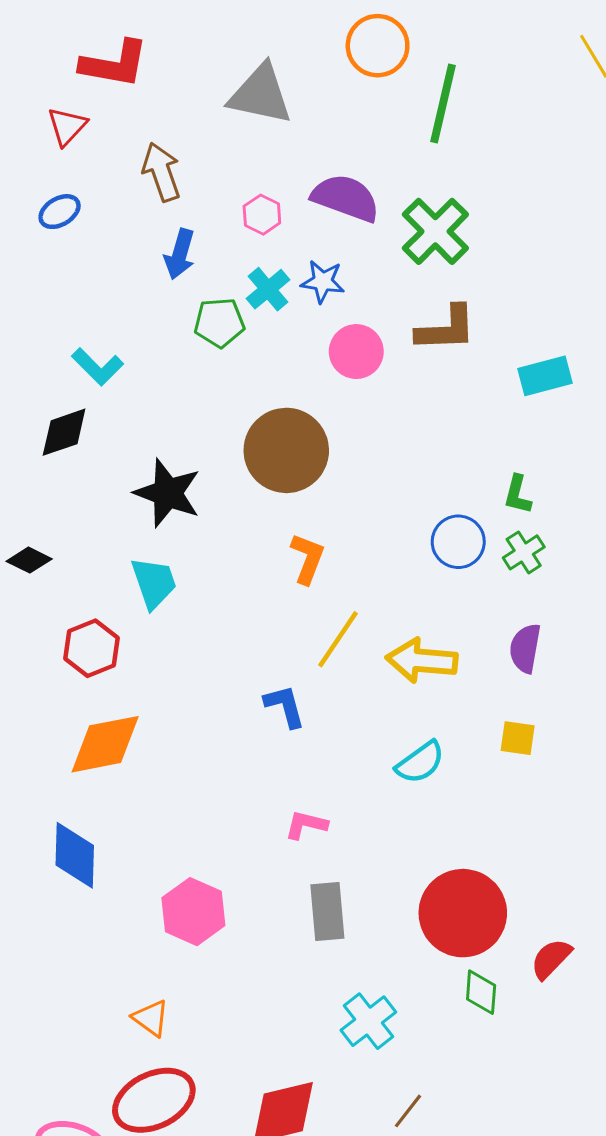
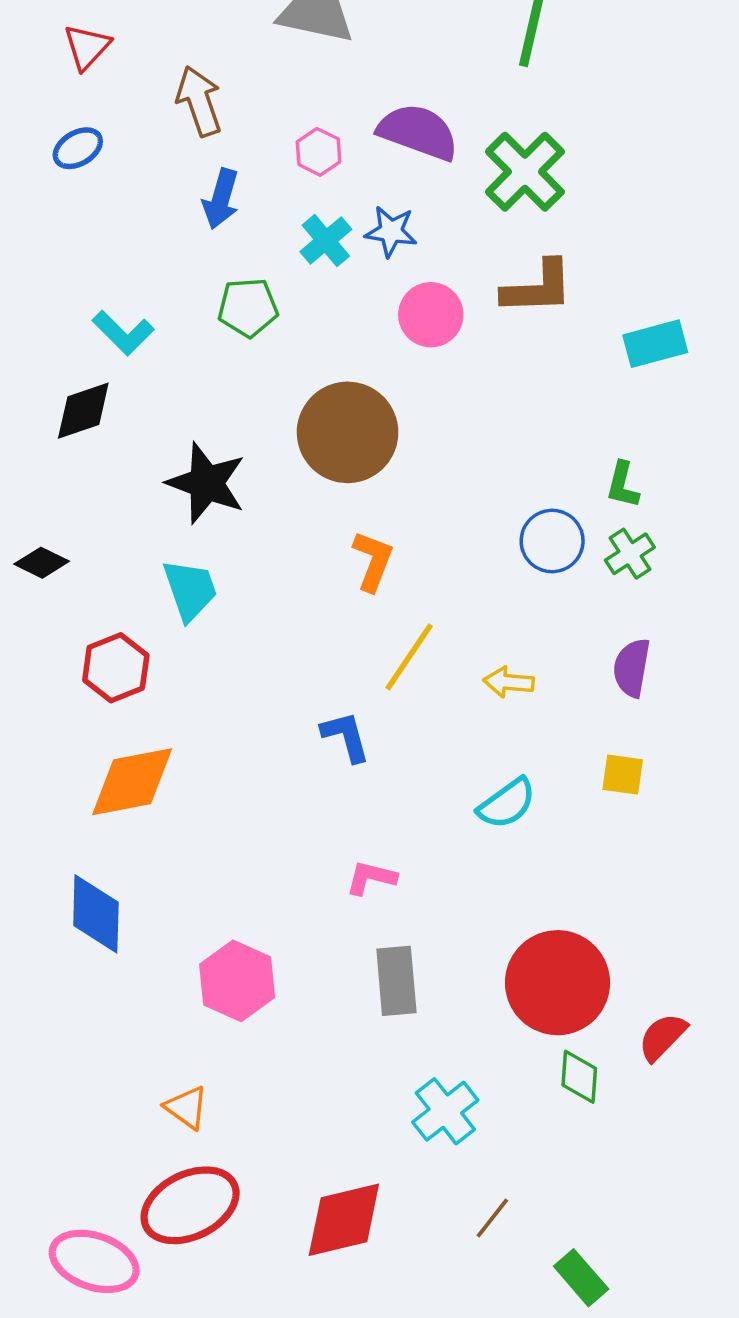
green pentagon: (219, 323) -> (248, 307), moved
yellow arrow: (422, 660) -> (509, 682), size x0.6

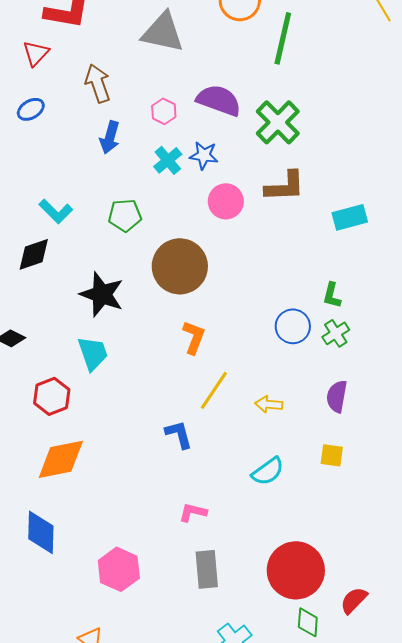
green pentagon: (248, 307) -> (125, 215), moved

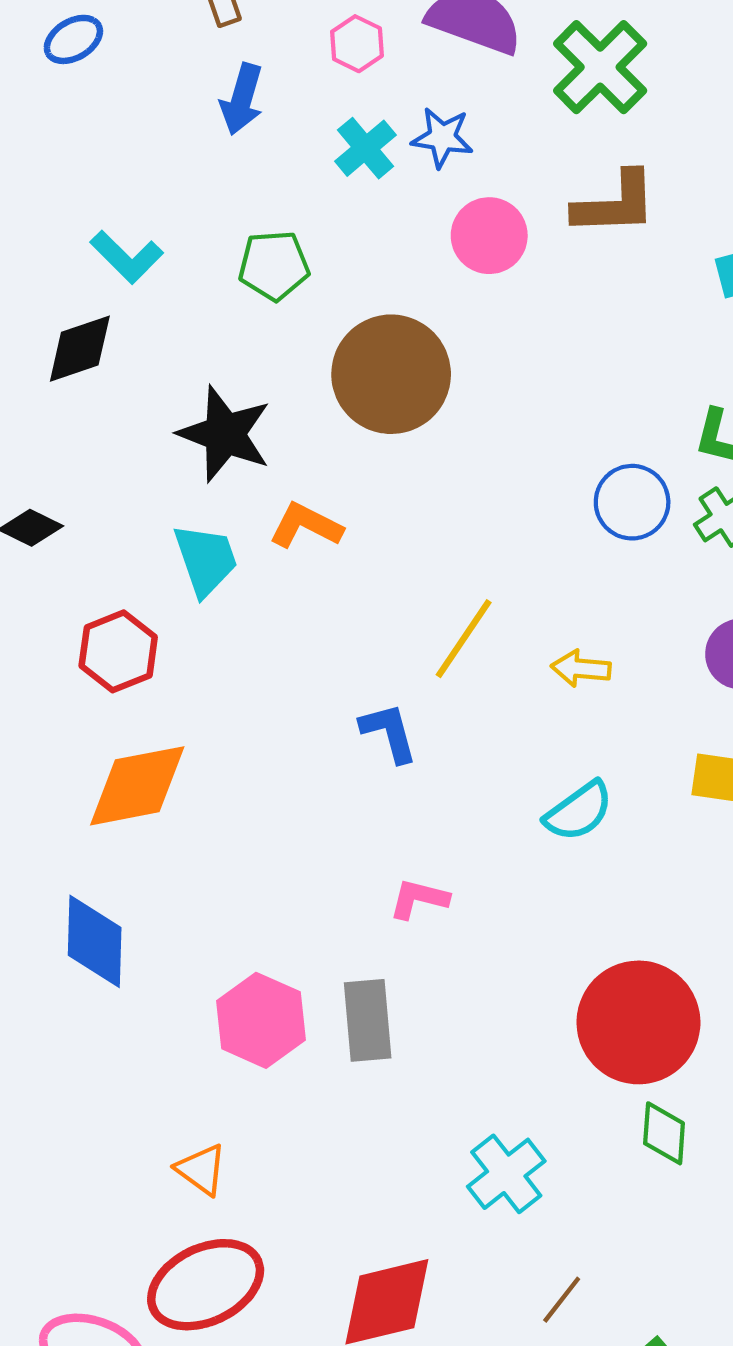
orange L-shape: (194, 337) -> (306, 526), moved, turned -84
gray rectangle: (207, 569) -> (368, 1020), moved

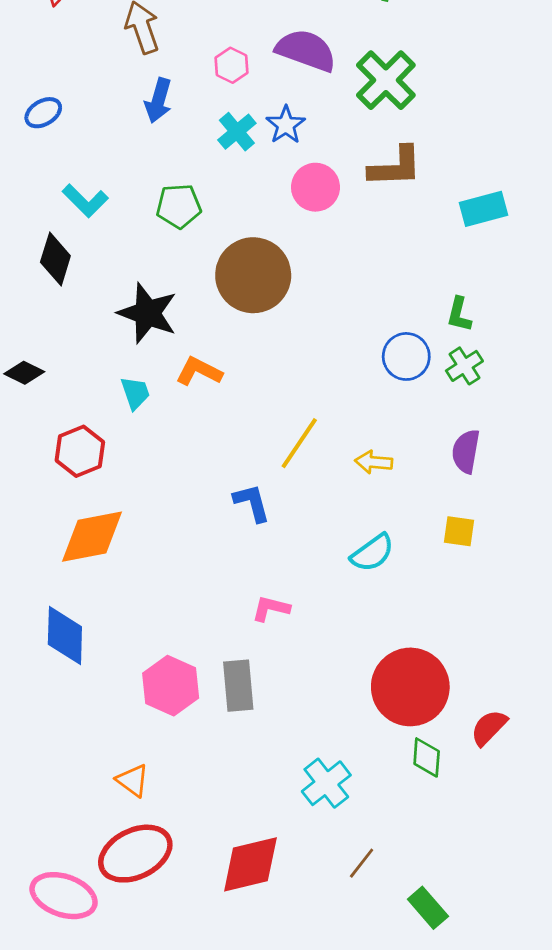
blue ellipse: (73, 39) -> (43, 113), moved
blue star: (442, 138) -> (286, 125), turned 30
black diamond: (80, 349) -> (55, 259), turned -54
cyan trapezoid: (206, 560) -> (135, 393), size x0.7

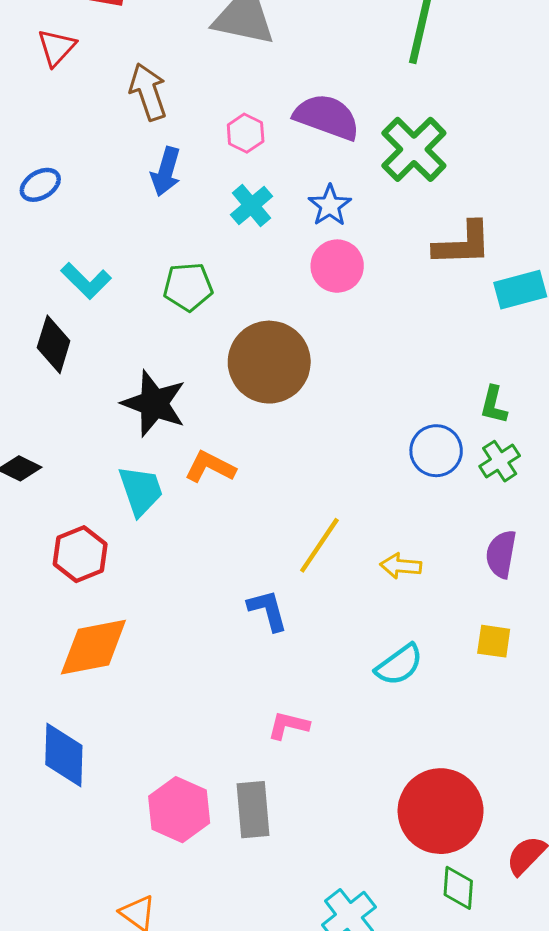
blue star: (286, 125) -> (330, 206), moved
brown L-shape: (395, 167) -> (463, 244), moved
cyan trapezoid: (135, 393) -> (141, 491), size x1.4

